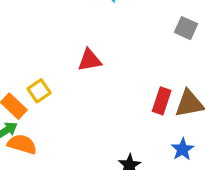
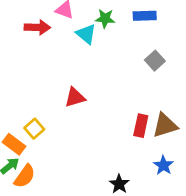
gray square: (186, 28) -> (155, 61), turned 30
orange semicircle: (22, 144) -> (25, 176), turned 115

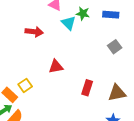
red arrow: (37, 27) -> (34, 32), moved
red rectangle: (141, 126) -> (87, 88), moved

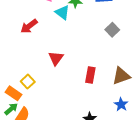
red arrow: (34, 32) -> (29, 26), turned 144
red triangle: (56, 67) -> (56, 58), turned -35

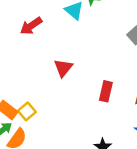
yellow square: (28, 82) -> (27, 111), moved

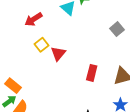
yellow square: (27, 111) -> (42, 45), moved

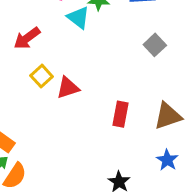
red triangle: (58, 53) -> (68, 88), turned 35

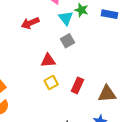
gray square: (155, 45) -> (68, 41), moved
yellow square: (42, 76) -> (51, 83), moved

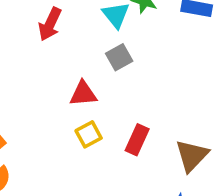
red arrow: (30, 23) -> (50, 24), turned -42
brown triangle: (107, 94) -> (192, 156), turned -42

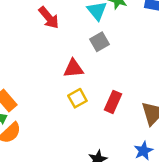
red arrow: (50, 24) -> (49, 18), turned -65

